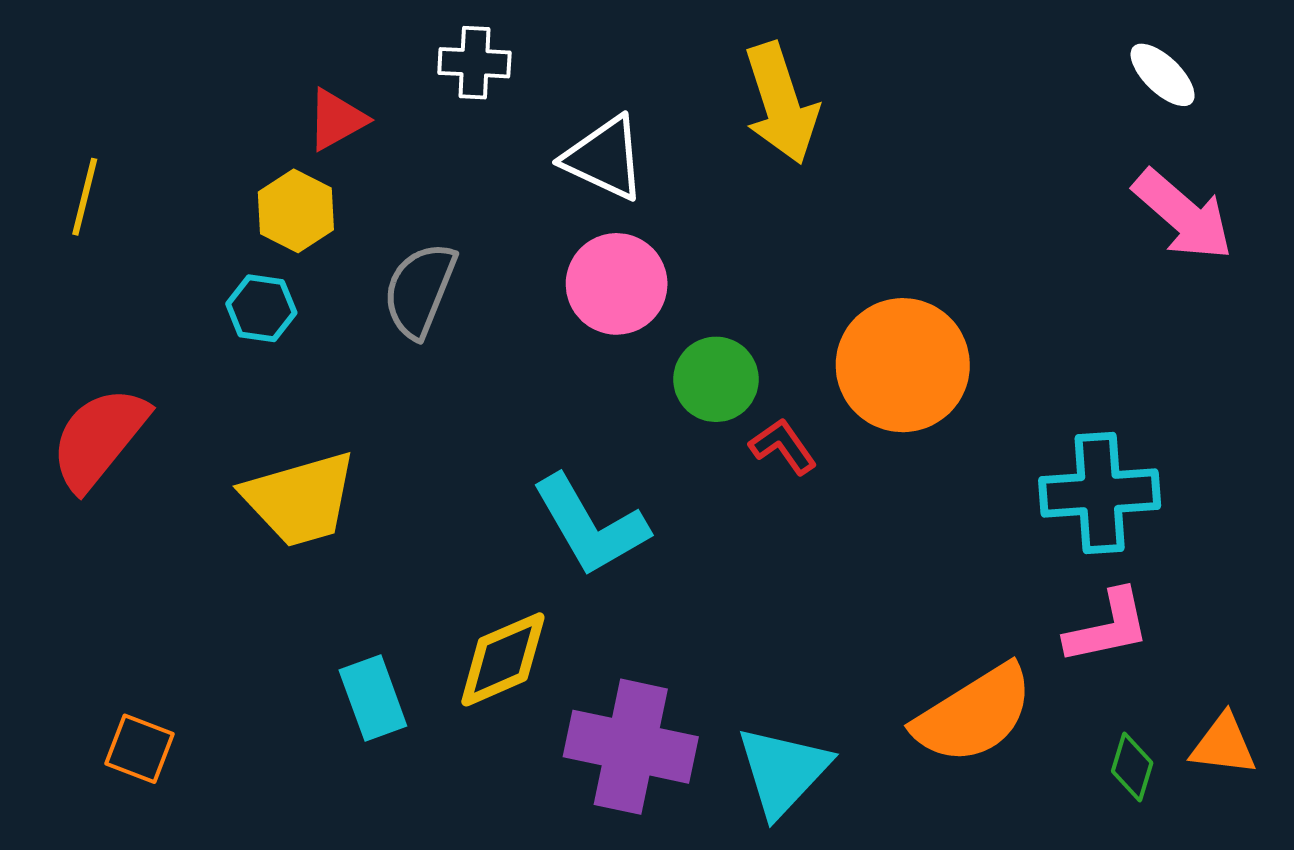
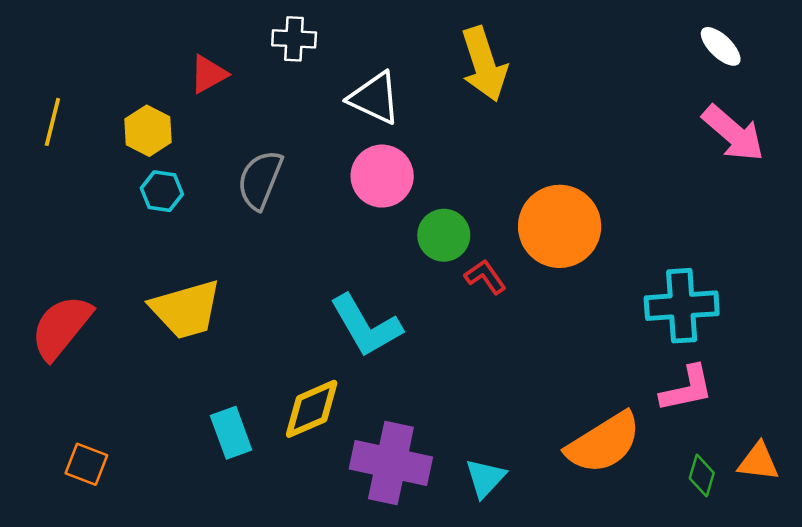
yellow hexagon: (296, 211) -> (148, 131), moved
red semicircle: (99, 438) -> (61, 327), moved
cyan triangle: (783, 771) -> (485, 478), size x0.7

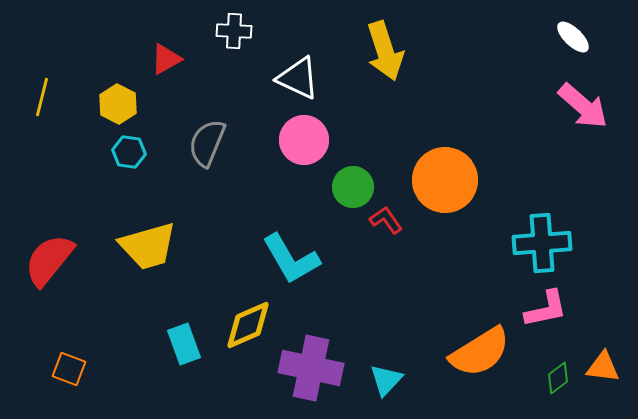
green diamond: (702, 476) -> (558, 378), turned 36

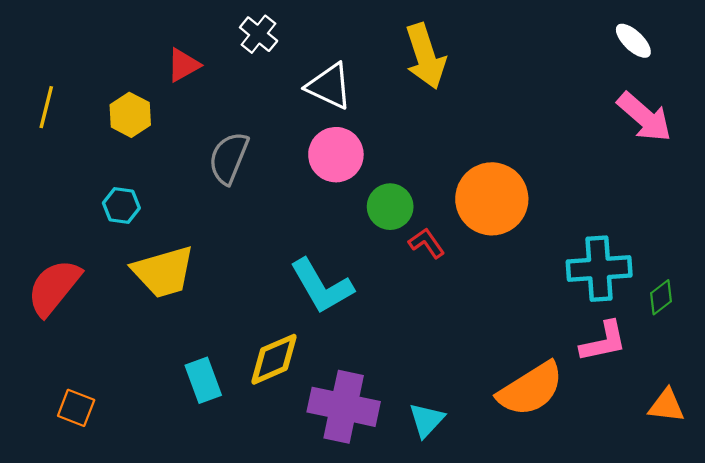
white cross: (234, 31) -> (259, 34), turned 36
cyan hexagon: (129, 152) -> (121, 206), moved
green diamond: (558, 378) -> (661, 297), moved

